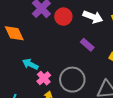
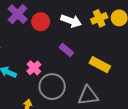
pink cross: (44, 78) -> (34, 68), moved

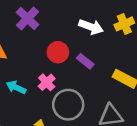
red circle: (41, 22) -> (58, 52), moved

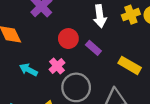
white arrow: (91, 27) -> (100, 16), turned 60

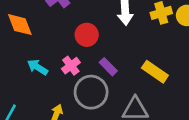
purple rectangle: (93, 48) -> (108, 67), moved

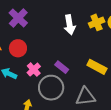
red circle: (87, 35) -> (18, 48), moved

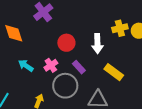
white arrow: (70, 25) -> (97, 44), moved
red circle: (18, 48) -> (66, 43), moved

